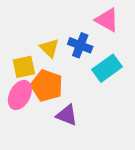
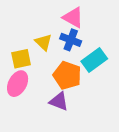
pink triangle: (107, 20) -> (73, 17), moved
orange pentagon: (47, 86) -> (67, 75), moved

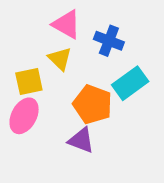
pink triangle: (73, 17) -> (66, 24), moved
blue cross: (71, 40) -> (109, 41), moved

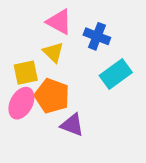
orange pentagon: (93, 104) -> (52, 96), moved

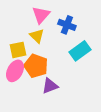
pink triangle: (59, 22) -> (41, 15), turned 42
purple triangle: (72, 125) -> (50, 86), turned -42

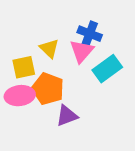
pink triangle: (41, 15) -> (82, 51), moved
pink ellipse: (15, 71) -> (20, 96), turned 55

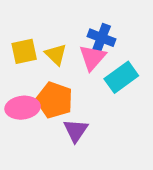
yellow square: (24, 67) -> (24, 51), moved
purple triangle: (67, 116) -> (76, 130), turned -35

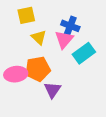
yellow square: (24, 51) -> (26, 15), moved
orange pentagon: (54, 100) -> (38, 69), turned -30

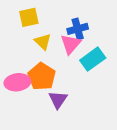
blue cross: (70, 26) -> (78, 29), turned -36
orange pentagon: (38, 69) -> (42, 76), turned -30

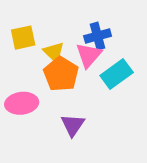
yellow square: (29, 17) -> (23, 38), moved
orange pentagon: (42, 76) -> (61, 74), moved

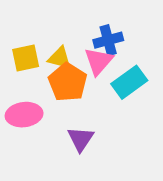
yellow square: (23, 38) -> (26, 58), moved
yellow triangle: (54, 52) -> (60, 58), turned -30

